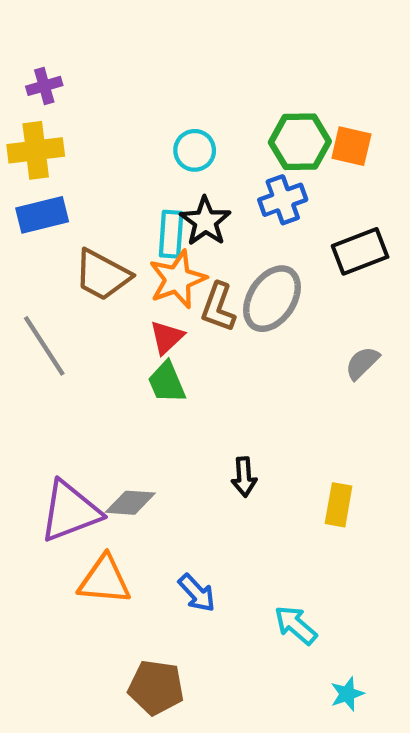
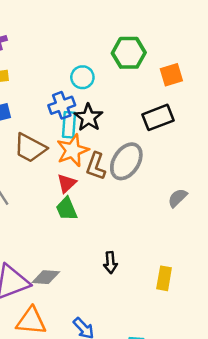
green hexagon: (300, 142) -> (129, 53), moved
orange square: (351, 146) -> (171, 75), turned -30
blue cross: (283, 200) -> (62, 105), moved
black rectangle: (360, 251) -> (158, 117), moved

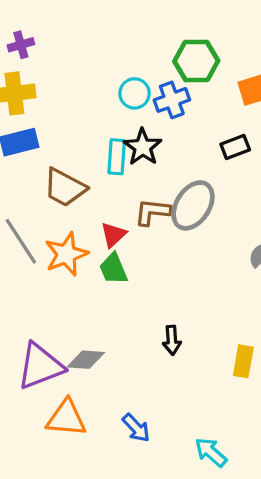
blue cross: (62, 105) -> (172, 100), moved
black rectangle: (158, 117) -> (235, 147), size x0.7
orange star: (73, 150) -> (66, 254), moved
brown L-shape: (96, 166) -> (152, 212), turned 76

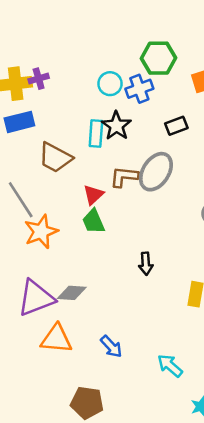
purple cross: (21, 45) -> (39, 79), moved
black rectangle: (235, 147) -> (176, 126), moved
orange star: (66, 254) -> (41, 232), moved
black arrow: (172, 340) -> (146, 264), moved

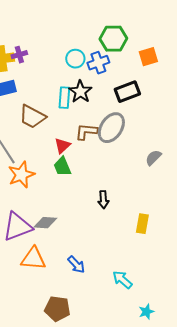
black rectangle: (176, 126) -> (127, 92), size x1.4

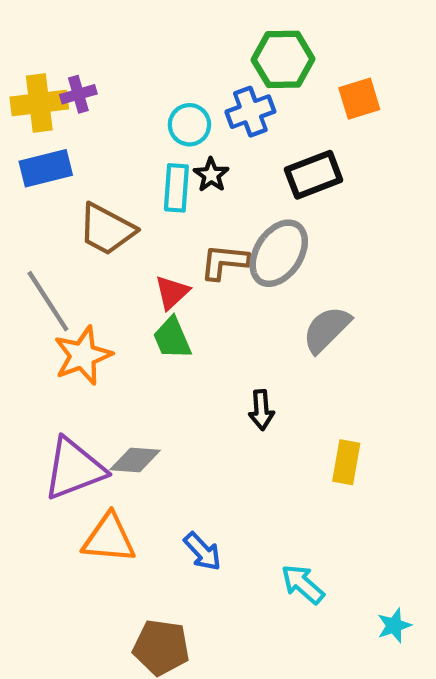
cyan circle: (75, 59) -> (189, 125), moved
black star: (80, 92) -> (211, 175), size x0.7
gray semicircle: (153, 158) -> (327, 329), moved, size x1.4
cyan star: (146, 312) -> (394, 626), moved

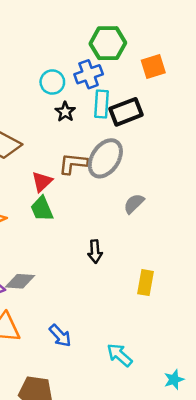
cyan rectangle: (176, 188) -> (101, 104), moved
gray semicircle: (327, 329) -> (134, 204), size x0.7

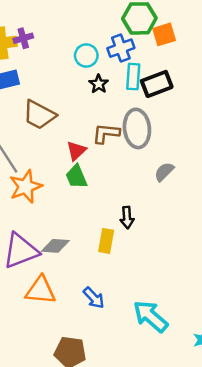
orange square: (153, 67) -> (164, 34), moved
gray ellipse: (105, 158) -> (137, 128), turned -39
yellow rectangle: (145, 283) -> (106, 241), moved
cyan arrow: (120, 355) -> (151, 316), size x1.4

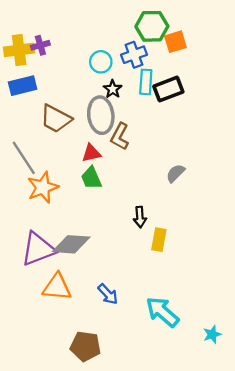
gray ellipse: (137, 128) -> (101, 115), moved
brown L-shape: (106, 133) -> (120, 136), turned -68
red triangle: (76, 151) -> (91, 153), turned 30
yellow rectangle: (106, 241) -> (159, 240), moved
gray diamond: (55, 246) -> (71, 244), size x1.4

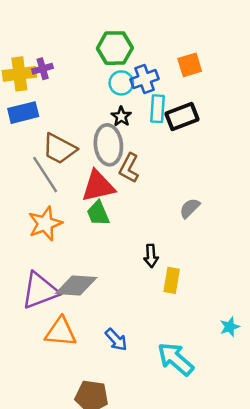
green hexagon: (152, 26) -> (115, 48), moved
cyan circle: (101, 62) -> (121, 83), moved
red triangle: (91, 153) -> (98, 186), size x1.6
gray line: (24, 158) -> (45, 175), moved
cyan star: (212, 334) -> (230, 327), moved

